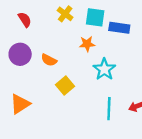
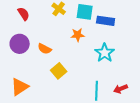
cyan star: (104, 69) -> (105, 53), moved

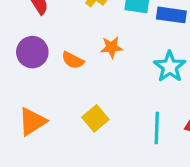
orange star: (78, 35) -> (112, 47), moved
yellow square: (59, 71) -> (95, 118), moved

